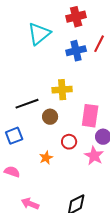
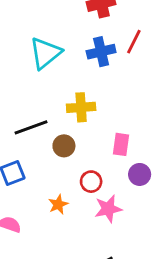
cyan triangle: (39, 34) -> (45, 53), moved
pink rectangle: (90, 116) -> (121, 144), size x0.7
pink star: (94, 156) -> (108, 209), moved, turned 30

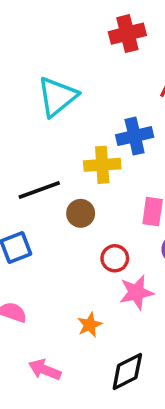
blue cross: (101, 52) -> (135, 136), moved
orange star: (58, 204) -> (90, 325), moved

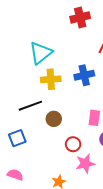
yellow cross: (102, 165) -> (51, 79), moved

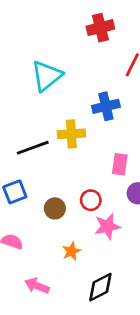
yellow cross: (51, 79) -> (71, 134), moved
brown circle: (54, 119) -> (55, 208), moved

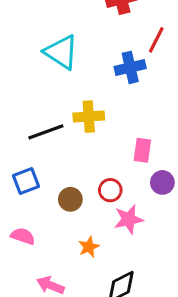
cyan triangle: (47, 76) -> (61, 52), turned -48
blue cross: (106, 106) -> (130, 67), moved

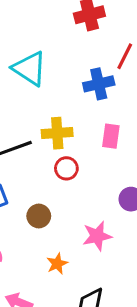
pink rectangle: (142, 150) -> (111, 136), moved
red circle: (110, 190) -> (66, 168), moved

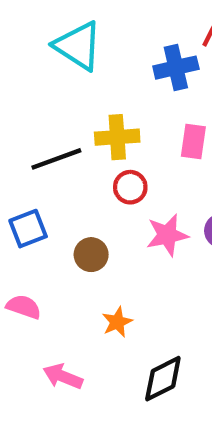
pink star: (97, 236) -> (167, 235), moved

